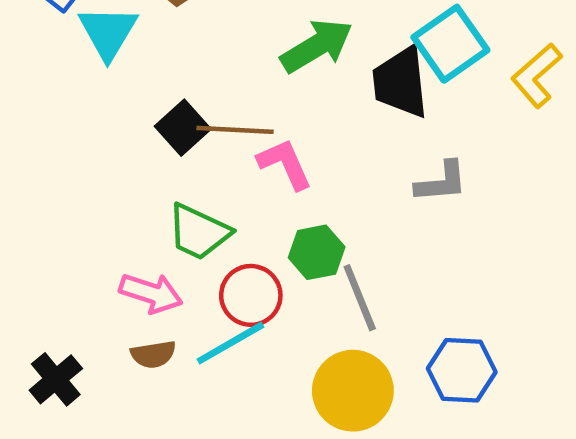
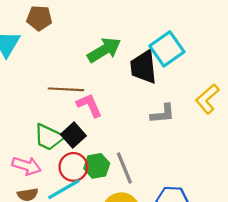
yellow L-shape: (537, 75) -> (207, 99), moved
black square: (183, 128) -> (73, 135), moved
green hexagon: (317, 252) -> (97, 166), moved

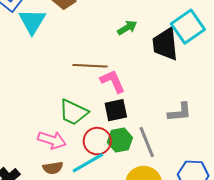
green arrow: (104, 50) -> (127, 28), size x0.6
gray L-shape: (163, 114) -> (180, 112), moved
black square: (73, 135) -> (116, 110), moved, turned 30

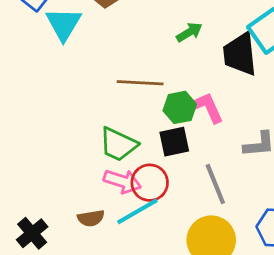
pink L-shape: (113, 81) -> (207, 107), moved
pink arrow: (52, 140) -> (122, 181), moved
green hexagon: (120, 140) -> (180, 107), moved

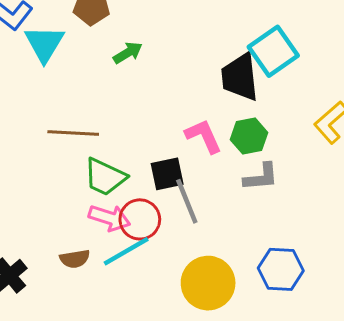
green arrow: (189, 32) -> (128, 53), moved
brown line: (140, 83) -> (73, 133), moved
green hexagon: (180, 107) -> (249, 136), moved
gray line: (215, 184) -> (187, 201), moved

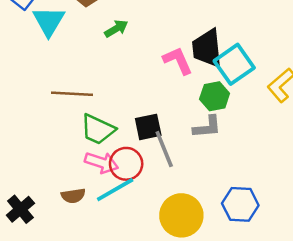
cyan square: (273, 51) -> (234, 64), moved
pink L-shape: (203, 136) -> (178, 61), moved
gray L-shape: (261, 177) -> (207, 127), moved

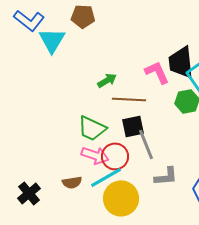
green arrow: (116, 29) -> (107, 80), moved
brown line: (72, 94) -> (129, 99), moved
gray L-shape: (207, 127) -> (166, 176), moved
yellow circle: (181, 215) -> (121, 198), moved

